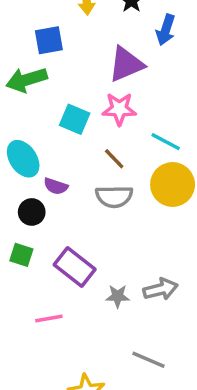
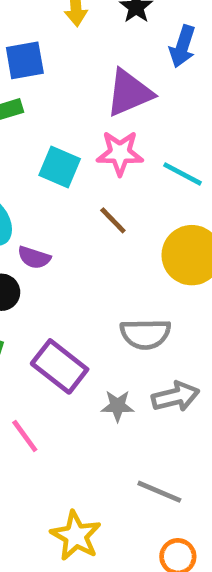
cyan line: (166, 142) -> (182, 174), moved
gray semicircle: (114, 197) -> (145, 334), moved
pink line: (49, 318) -> (25, 436), turned 64

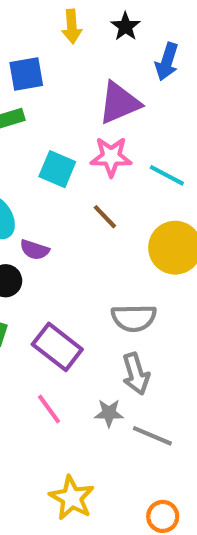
gray arrow: (176, 397) -> (136, 374), moved, turned 87
gray star: (118, 406) -> (109, 413), moved
pink line: (25, 436) -> (49, 409), moved
gray line: (159, 492) -> (152, 436), moved

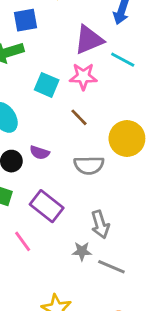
cyan line: (167, 175) -> (123, 60), moved
purple semicircle: (35, 250) -> (40, 153), moved
gray semicircle: (134, 318) -> (89, 165), moved
pink line: (49, 409) -> (23, 241), moved

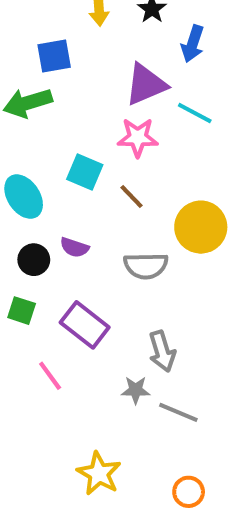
cyan square: (47, 85) -> (85, 172), moved

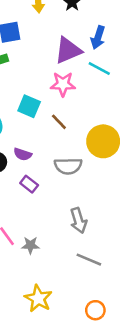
blue arrow: (193, 44) -> (98, 37), moved
purple rectangle: (85, 325) -> (29, 184), moved, size x0.6
gray star: (136, 390) -> (30, 245), moved

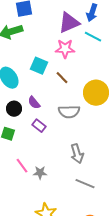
purple semicircle: (23, 154) -> (34, 103), turned 32

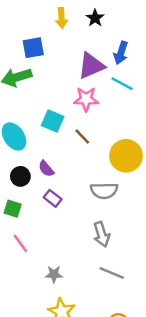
gray semicircle: (69, 112) -> (104, 191), moved
pink line: (22, 166) -> (20, 243), moved
gray star: (40, 173) -> (54, 274), moved

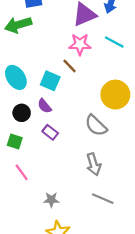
cyan line: (122, 84) -> (114, 42), moved
cyan square: (53, 121) -> (50, 81), moved
brown line: (82, 136) -> (70, 66), moved
gray semicircle: (104, 191) -> (96, 125), turned 45

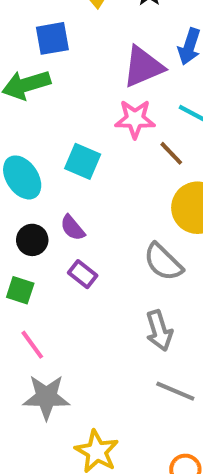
brown line: (70, 66) -> (171, 153), moved
cyan square: (50, 81) -> (83, 161), moved
gray star: (51, 200) -> (46, 397), moved, size x1.6

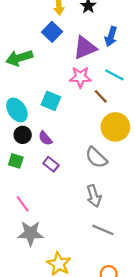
blue square: (52, 38) -> (52, 32), moved, turned -36
black circle: (32, 240) -> (23, 135), moved
green square: (20, 290) -> (16, 161), moved

